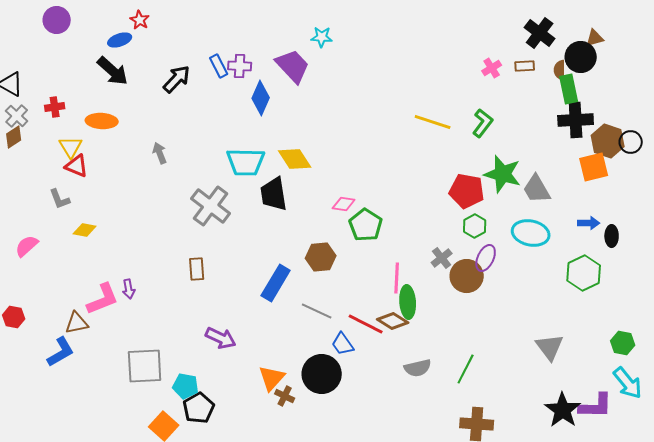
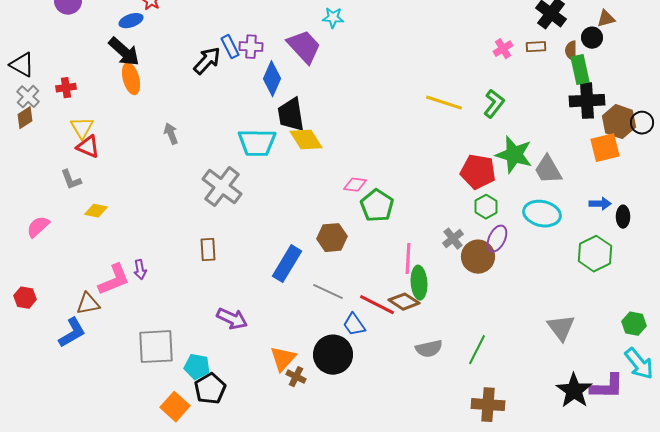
black circle: (581, 57) -> (592, 38), size x0.7
black arrow: (177, 79) -> (207, 61), moved
orange ellipse: (102, 121) -> (131, 79), moved, turned 72
black trapezoid: (274, 194) -> (291, 115), moved

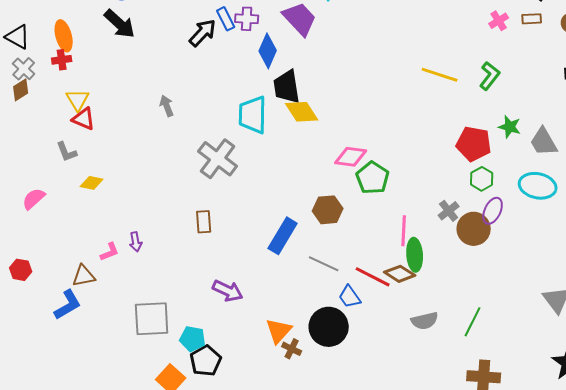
orange ellipse: (131, 79) -> (64, 36), moved
cyan trapezoid: (257, 143) -> (253, 115), turned 90
green star: (514, 155) -> (510, 127), size x0.6
pink diamond: (355, 185) -> (351, 157), size x1.4
pink L-shape: (114, 280) -> (110, 252), size x0.6

